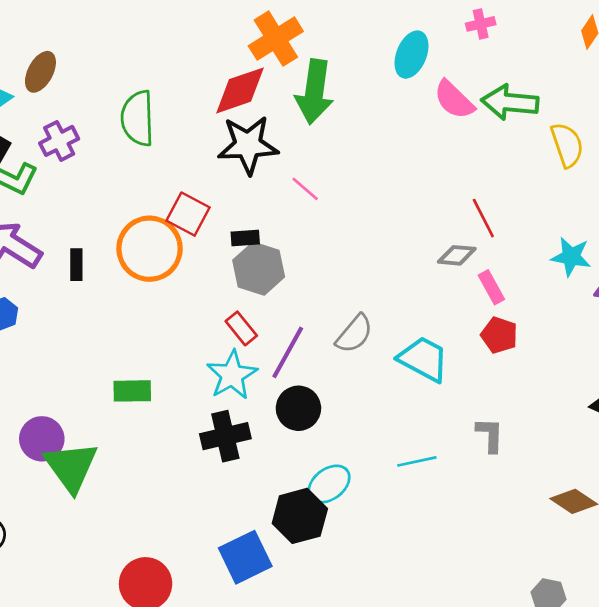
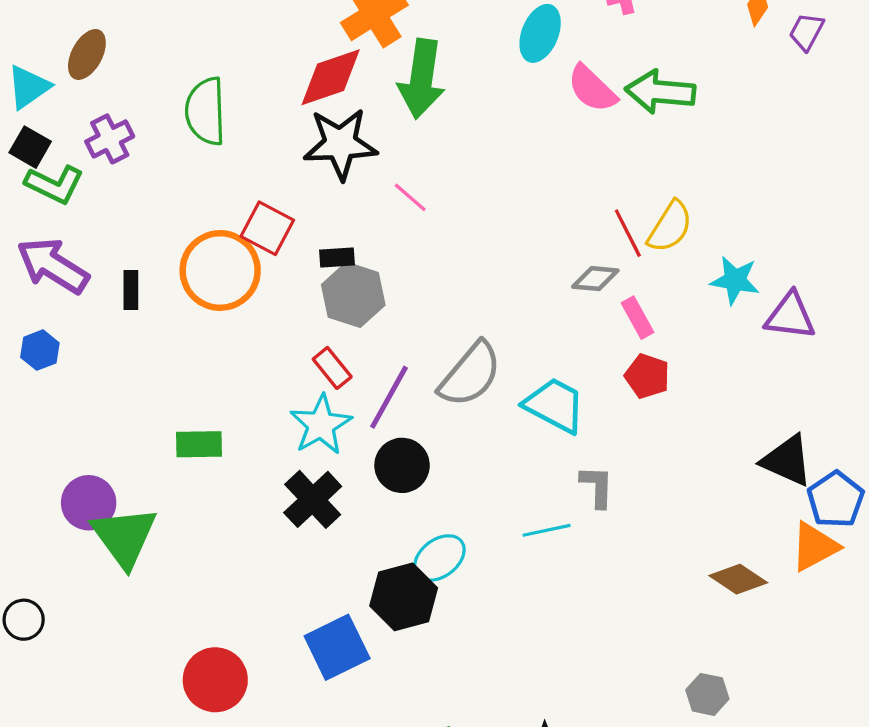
yellow semicircle: (567, 145) -> (670, 227), moved, turned 51
gray semicircle: (354, 334) -> (470, 374), size x1.4
gray L-shape: (490, 435) -> (597, 486), moved
black cross: (225, 436) -> (313, 499), turned -30

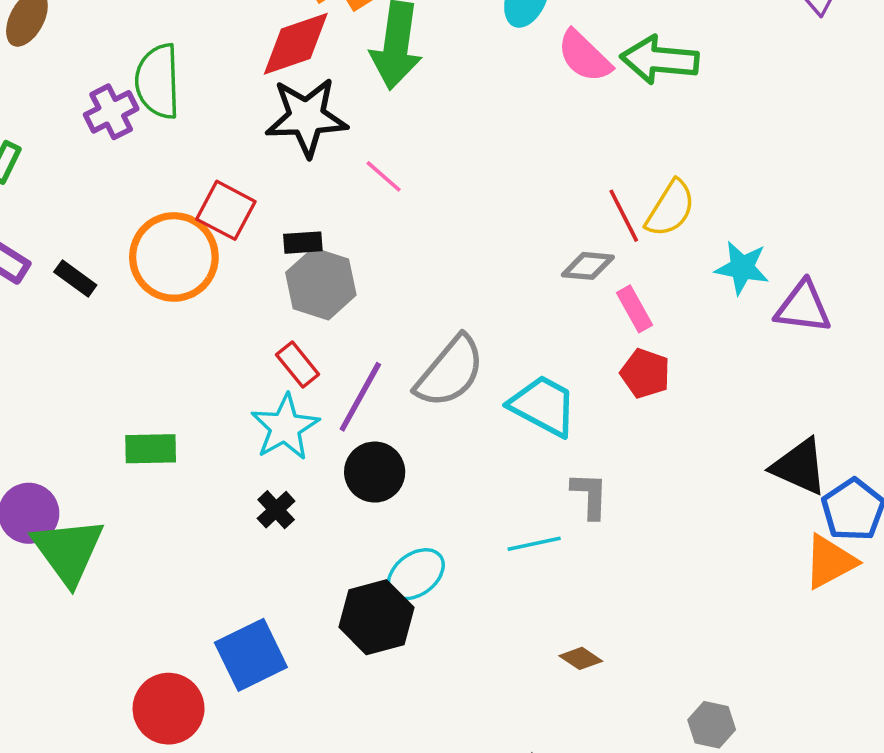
purple cross: (110, 139) -> (111, 112), moved
black rectangle: (131, 290) -> (75, 278), turned -54
black cross: (313, 499) -> (276, 510), size x0.6
brown diamond: (738, 579) -> (581, 658), moved, size x0.7
blue square: (337, 647) -> (251, 655), moved

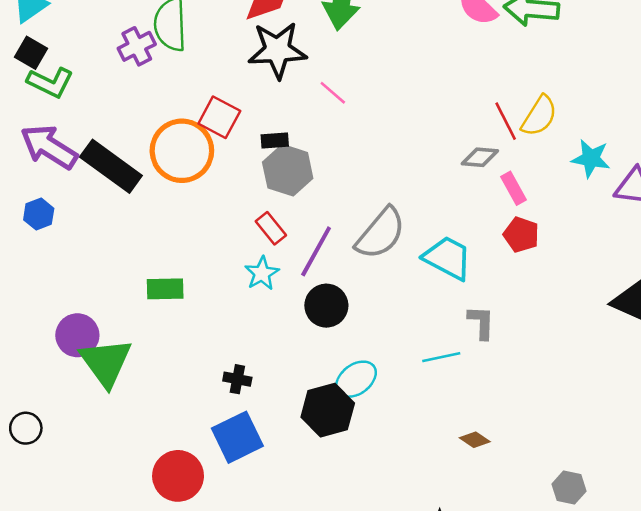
black rectangle: (75, 278) -> (111, 166), size x2.0
cyan star: (285, 427) -> (262, 273), size x0.7
black cross: (276, 510) -> (237, 379), moved, turned -36

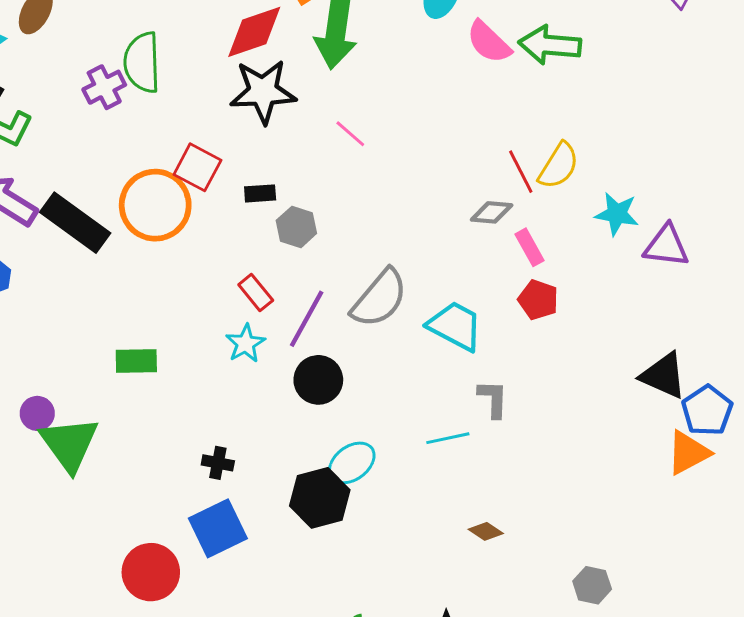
pink line: (333, 93) -> (350, 134), moved
gray hexagon: (288, 170) -> (296, 227), moved, size x0.7
purple circle: (77, 335) -> (37, 413), size x0.7

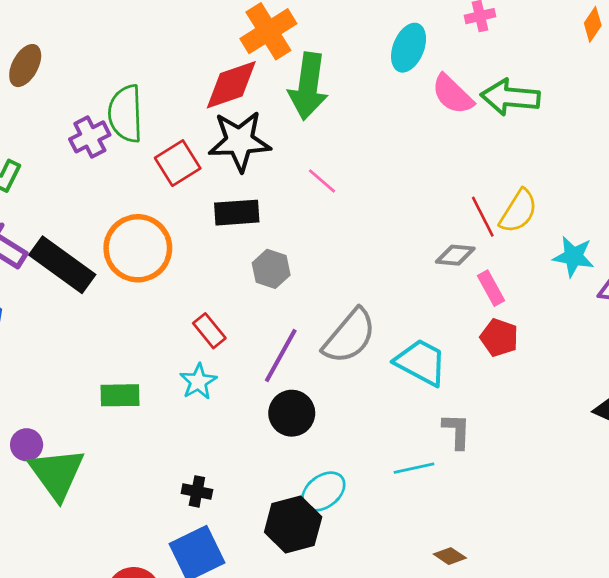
red square: (197, 167) -> (178, 163), moved, turned 30
black rectangle: (260, 193) -> (237, 213), moved, size x1.5
red rectangle: (256, 293) -> (209, 331), moved
cyan star: (245, 343) -> (198, 382), moved

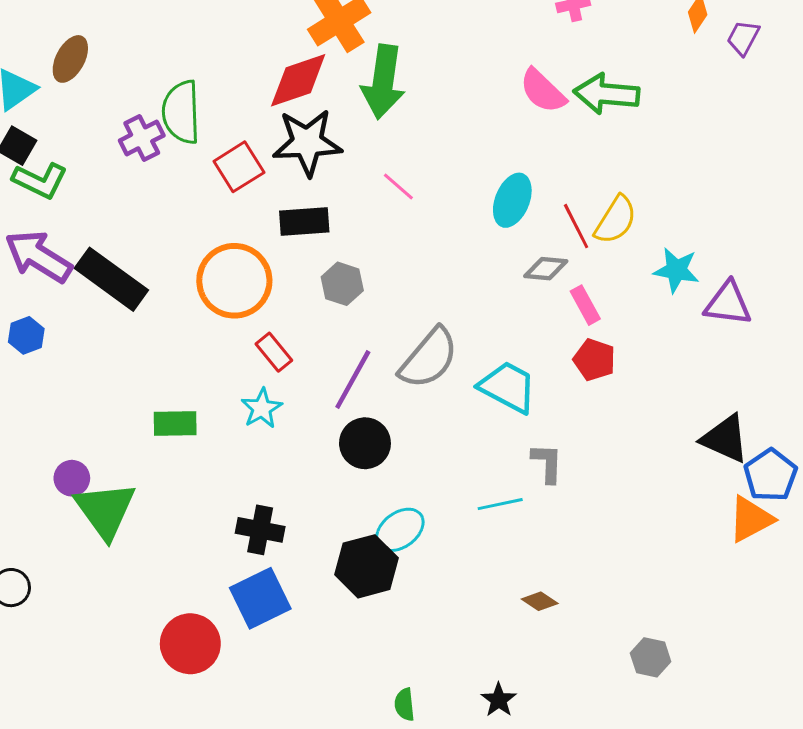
cyan ellipse: (409, 48) -> (512, 200), moved
orange circle: (138, 248) -> (234, 281), moved
black cross: (197, 491) -> (260, 530), size x1.4

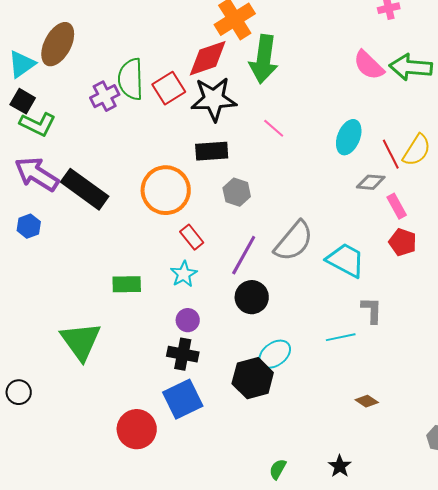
brown ellipse: (70, 59) -> (58, 44), size x1.4
red square: (239, 167) -> (169, 88), moved
purple circle: (72, 478) -> (188, 320), moved
green semicircle: (404, 705) -> (278, 469), turned 35

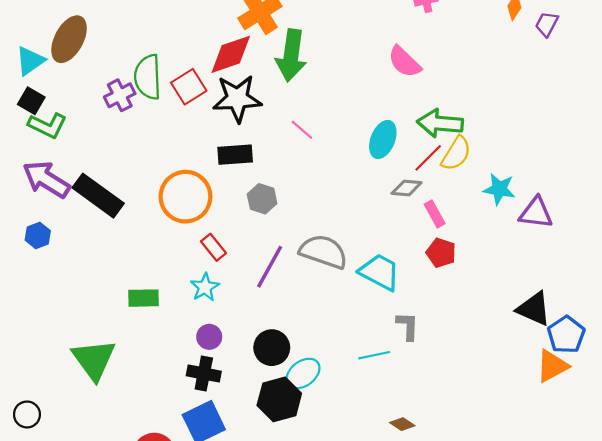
green arrow: (411, 67) -> (440, 123), moved
red line: (391, 154) -> (428, 158), turned 72
gray semicircle: (294, 241) -> (324, 252), turned -111
black circle: (252, 297) -> (272, 348), moved

